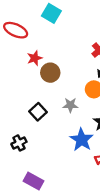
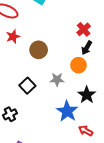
red star: (35, 58) -> (13, 37), moved

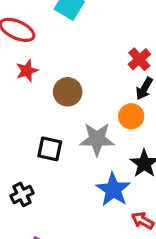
gray star: (57, 80) -> (97, 139), size x1.5
black square: (27, 86) -> (50, 149), turned -35

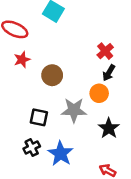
blue star: (113, 190) -> (61, 154), moved
black cross: (22, 195) -> (32, 148), moved

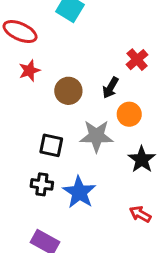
black arrow: (109, 73) -> (111, 88), moved
black cross: (32, 148) -> (42, 184), turned 35

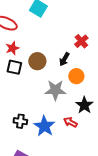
black square: (51, 145) -> (14, 67), moved
red arrow: (140, 214) -> (70, 122), moved

